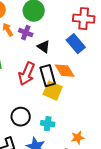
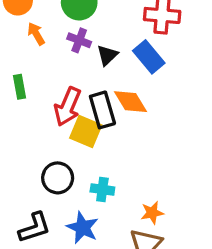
purple cross: (26, 33) -> (79, 40), moved
black triangle: (44, 47) -> (107, 55), moved, turned 40
yellow square: (53, 91) -> (86, 131), moved

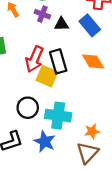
black triangle: (107, 55) -> (62, 24), turned 42
orange diamond: (131, 102) -> (93, 61), moved
cyan cross: (102, 189) -> (58, 116), size x1.6

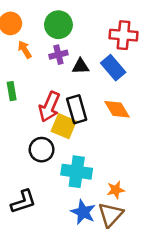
purple cross: (42, 14) -> (58, 55), turned -35
black circle: (28, 108) -> (42, 150), moved
blue star: (45, 142) -> (83, 212), moved

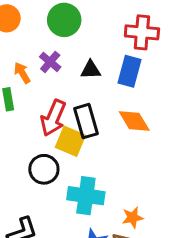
orange arrow: (25, 49) -> (22, 73), moved
purple cross: (58, 55) -> (50, 62), moved, turned -36
blue rectangle: (113, 68) -> (130, 71), turned 55

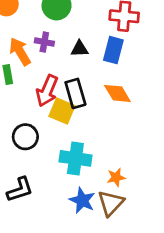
purple cross: (50, 62) -> (44, 42), turned -30
orange arrow: (22, 73) -> (20, 51), size x1.5
black circle: (44, 169) -> (25, 137), moved

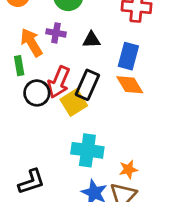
blue rectangle: (113, 50) -> (128, 56), moved
black rectangle: (75, 93) -> (87, 85), turned 40
yellow square: (62, 111) -> (74, 103), turned 35
black circle: (25, 137) -> (37, 93), moved

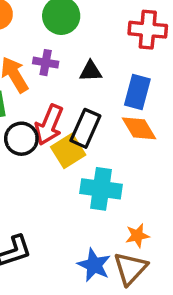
cyan cross: (87, 150) -> (101, 189), moved

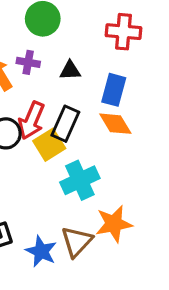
cyan cross: (101, 189) -> (80, 180), turned -33
orange star: (137, 236) -> (114, 224), size x1.6
blue star: (94, 265) -> (41, 251), moved
brown triangle: (130, 268) -> (77, 242), moved

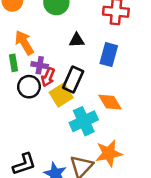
purple cross: (28, 62) -> (40, 65), moved
red arrow: (31, 120) -> (48, 77), size x0.7
orange diamond: (115, 124) -> (110, 102), moved

